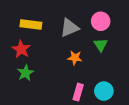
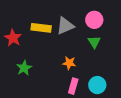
yellow rectangle: (31, 24) -> (41, 28), moved
red star: (21, 49) -> (13, 38), moved
orange star: (75, 58) -> (69, 63), moved

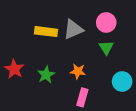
red star: (13, 38) -> (14, 69), moved
green star: (24, 68) -> (46, 75), moved
cyan circle: (97, 85) -> (122, 81), moved

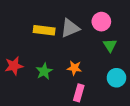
green triangle: (106, 47) -> (110, 45), moved
red star: (14, 69) -> (14, 66), turned 30

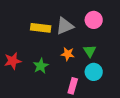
green triangle: (110, 45) -> (90, 51), moved
orange star: (74, 68) -> (68, 54), moved
cyan circle: (116, 78) -> (94, 72), moved

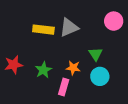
pink circle: (94, 20) -> (114, 21), moved
orange star: (68, 54) -> (73, 68), moved
pink rectangle: (73, 86) -> (64, 87), moved

